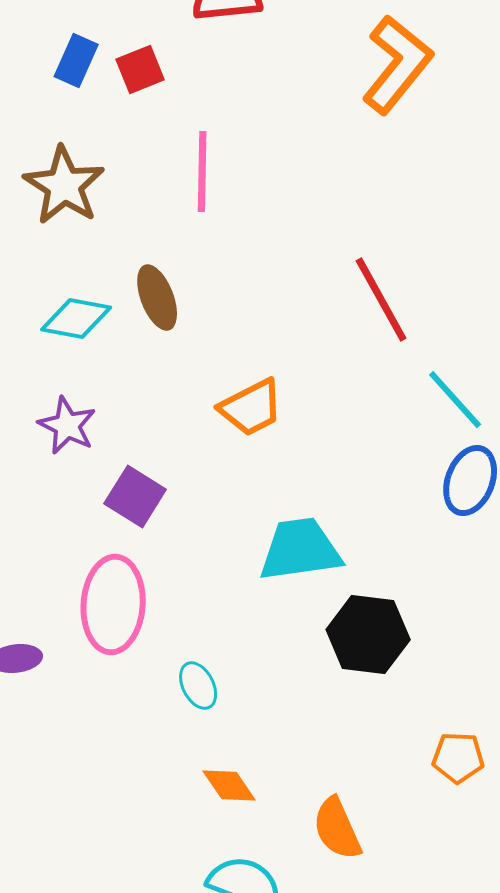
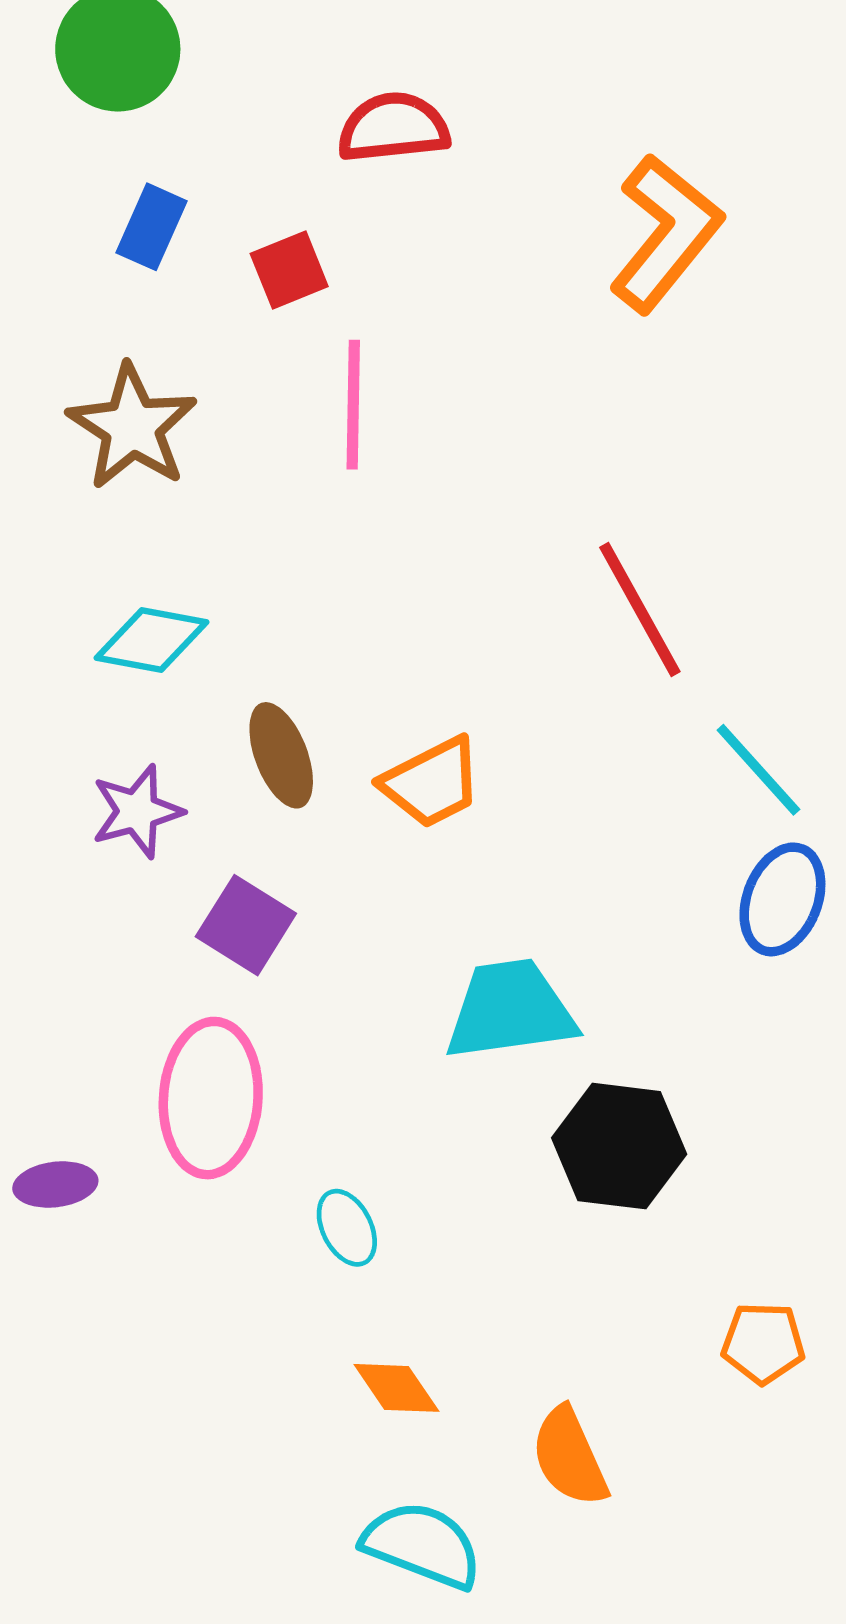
red square: (140, 70) -> (289, 270), moved
brown ellipse: (157, 298) -> (281, 755), moved
purple star: (67, 426) -> (137, 811), turned 30

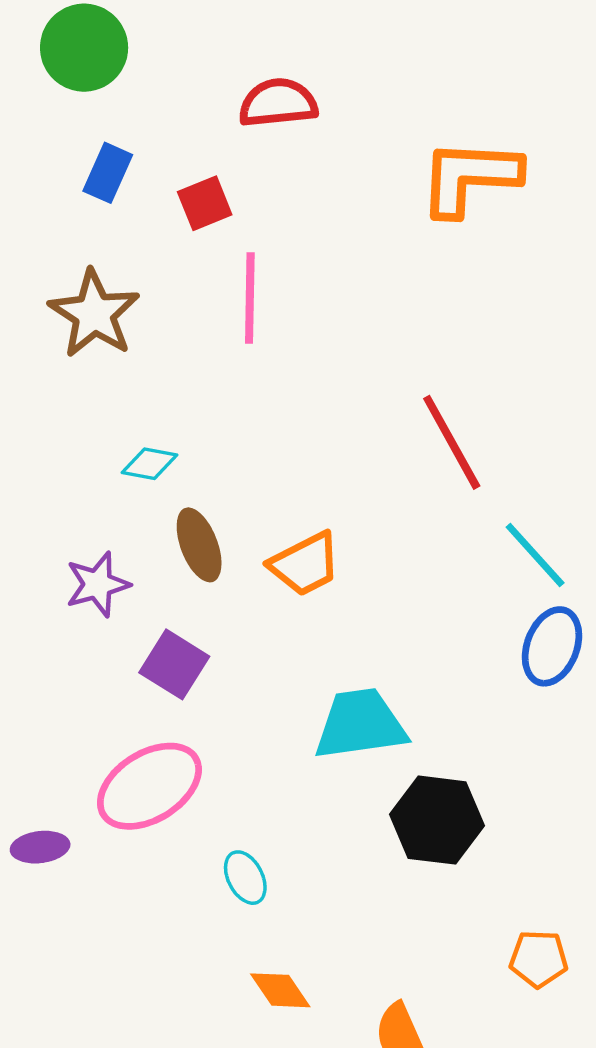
orange L-shape: (666, 233) -> (470, 177), turned -126
cyan diamond: (151, 640) -> (149, 464), moved, size x0.7
pink ellipse: (211, 1098) -> (149, 786), turned 54

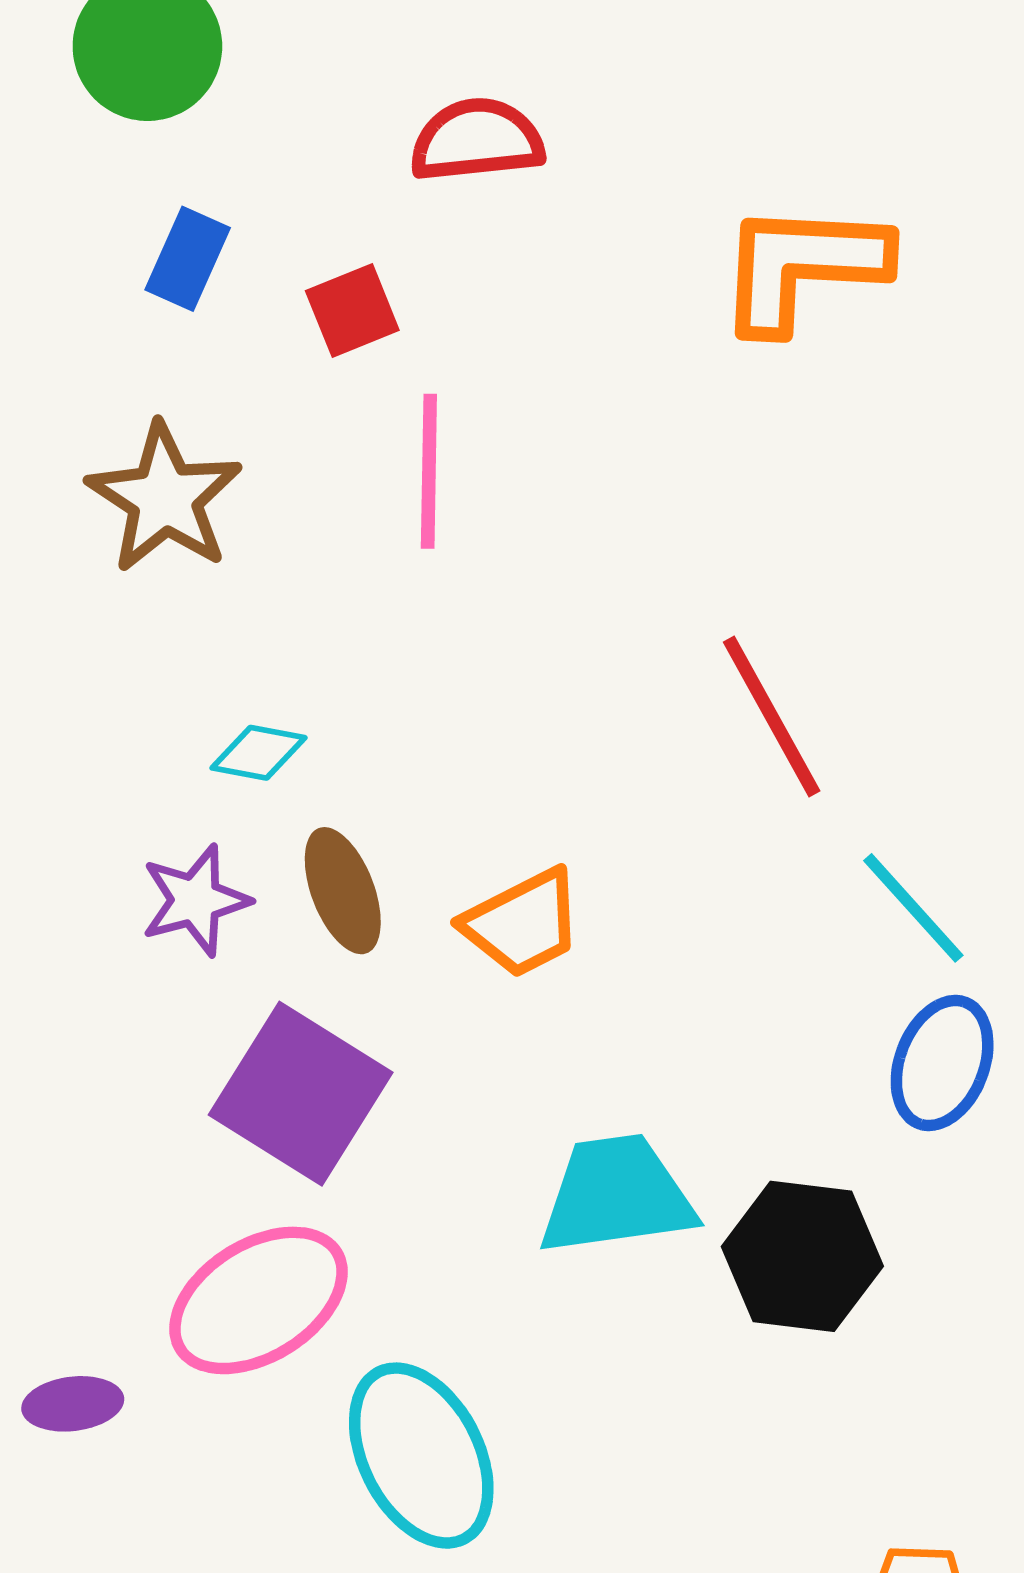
purple star: (98, 584) -> (195, 900), moved
purple square: (174, 664) -> (301, 1094), size x1.5
black hexagon: (437, 820) -> (802, 1256), moved
cyan ellipse: (245, 878) -> (421, 1456), size x2.0

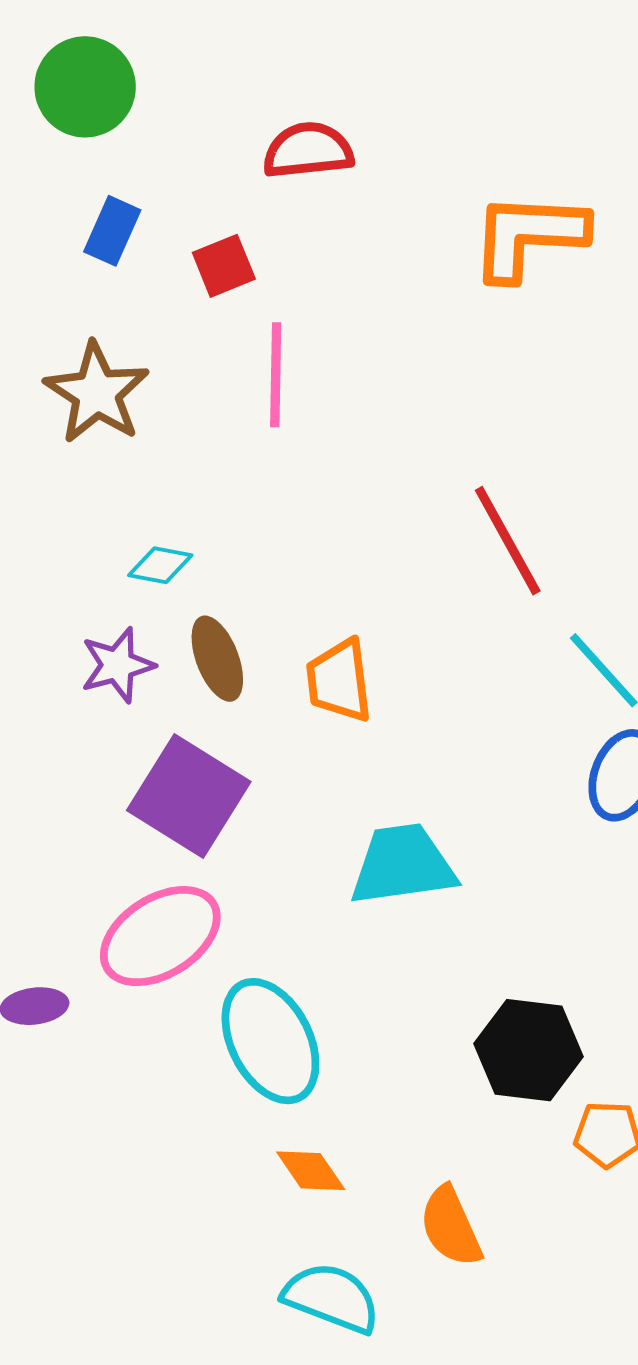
orange trapezoid: (523, 923) -> (339, 681), turned 110
black hexagon: (802, 1256) -> (528, 1050), moved

